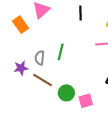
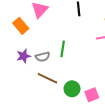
gray semicircle: (40, 58) -> (43, 57), turned -104
purple star: (21, 68) -> (24, 56), moved

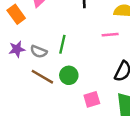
gray semicircle: (43, 57) -> (39, 52), turned 32
green circle: (72, 89) -> (69, 75), moved

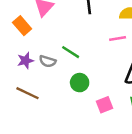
green line: (62, 44) -> (71, 52), turned -66
brown line: (42, 77) -> (27, 93), moved

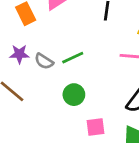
green line: (71, 52) -> (73, 58), turned -72

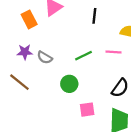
green line: (73, 58) -> (84, 56), moved

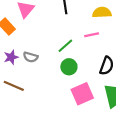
green circle: (69, 84) -> (69, 67), moved
pink square: (87, 110) -> (82, 94), size x1.5

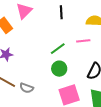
gray semicircle: (31, 57) -> (27, 88), moved

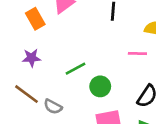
green line: (58, 49) -> (76, 69), moved

